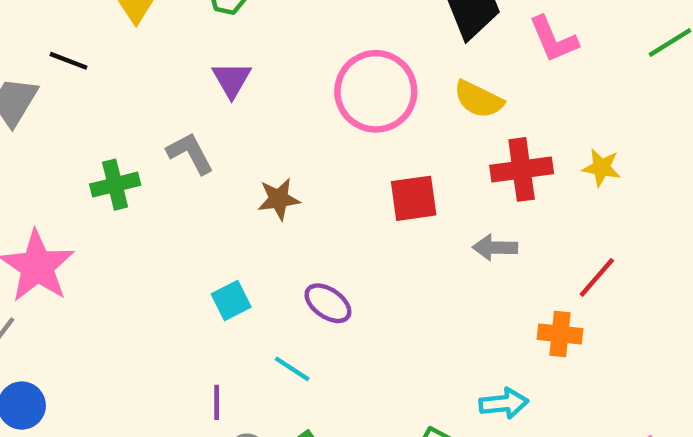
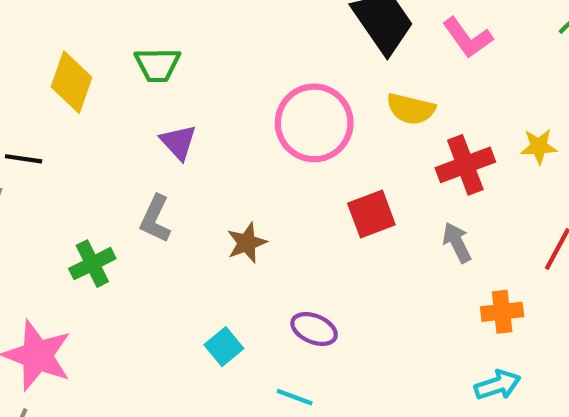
gray L-shape: (190, 153) -> (155, 219), turned -114
gray arrow: (495, 247) -> (457, 243), turned 75
orange cross: (560, 334) -> (502, 312), moved

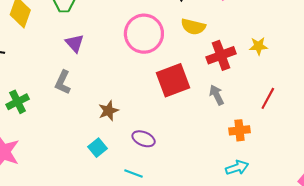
red square: (371, 214) -> (173, 80), size x1.4
brown star: (247, 243) -> (108, 111), moved
green cross: (92, 264) -> (18, 102), moved

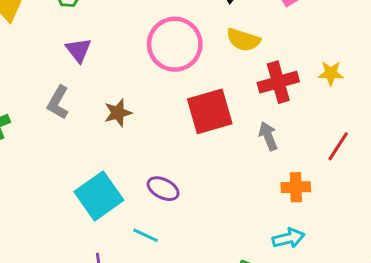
brown star: (108, 111) -> (118, 113), moved
cyan square: (98, 148) -> (99, 196), size x1.8

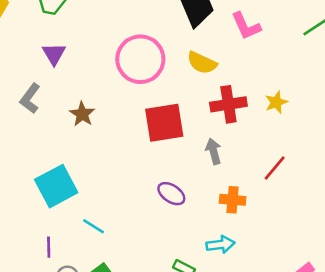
yellow star: (331, 73) -> (276, 102), turned -30
brown star: (118, 113) -> (82, 114), turned -30
purple ellipse: (163, 189) -> (171, 194), moved

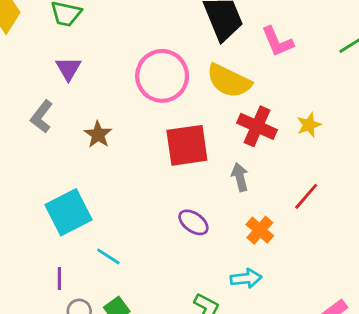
yellow semicircle: (202, 63) -> (229, 81), size x1.4
red cross: (228, 104) -> (257, 126), turned 32
orange cross: (233, 200) -> (260, 230), turned 35

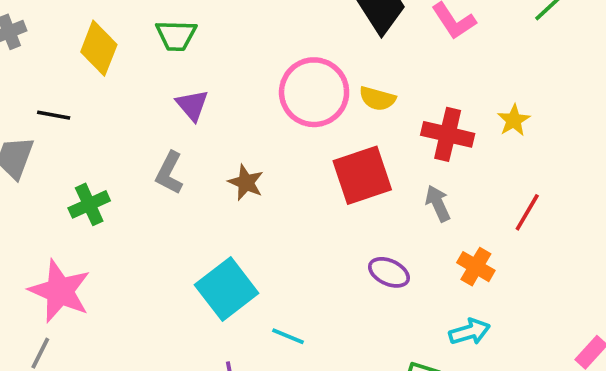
yellow semicircle: (229, 81) -> (377, 99), moved, size x0.6

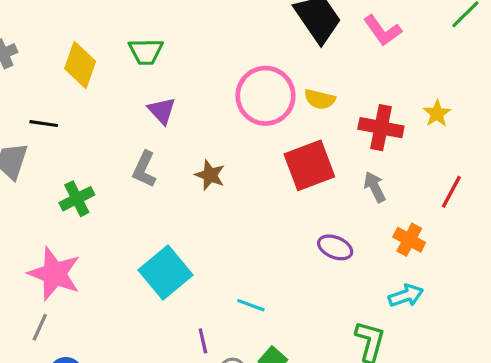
cyan square: (227, 289) -> (166, 272), moved

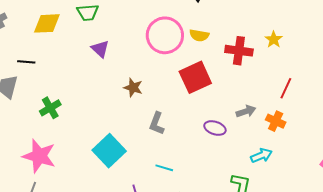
yellow diamond: (80, 65) -> (47, 23), turned 72
gray L-shape: (144, 169) -> (157, 123), moved
gray arrow: (375, 187) -> (246, 111), moved, turned 102
orange cross: (409, 240) -> (276, 121), moved

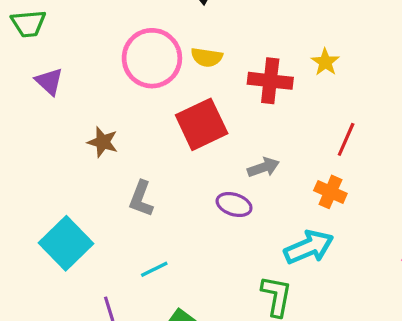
gray arrow: (246, 111) -> (263, 167), moved
cyan arrow: (261, 156) -> (309, 247), size x1.4
cyan line: (164, 168) -> (154, 269), turned -42

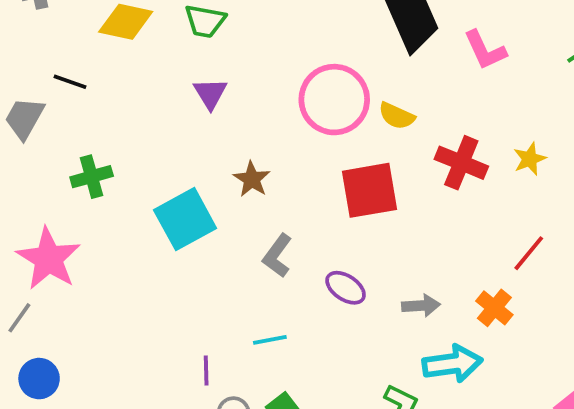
gray arrow: (263, 167) -> (421, 306), moved
purple ellipse: (234, 205) -> (346, 288), moved
cyan square: (66, 243) -> (185, 219), moved

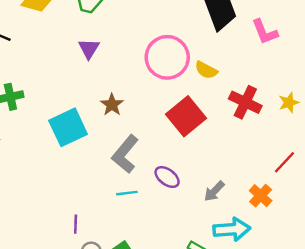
red square: (370, 190) -> (186, 116), turned -33
gray L-shape: (277, 256) -> (125, 154), size x1.4
gray arrow: (421, 306) -> (214, 191), turned 135
cyan line: (270, 340) -> (127, 193), moved

